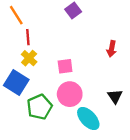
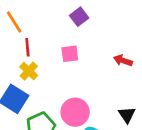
red arrow: (112, 49) -> (123, 60), turned 98
pink square: (65, 66) -> (70, 54), moved

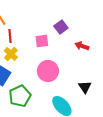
purple square: (79, 17) -> (61, 27), moved
pink circle: (75, 112) -> (48, 71), moved

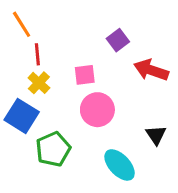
pink square: (42, 41) -> (85, 75), moved
red arrow: (82, 46) -> (151, 70), size x1.5

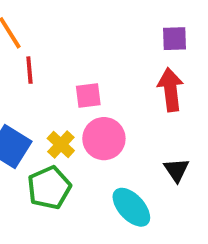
purple square: (118, 40) -> (174, 39), moved, turned 35
red arrow: (151, 70) -> (171, 90), turned 64
yellow cross: (39, 83) -> (61, 144), moved

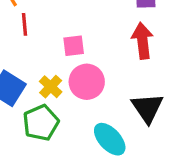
black triangle: (176, 170) -> (147, 108), size x1.5

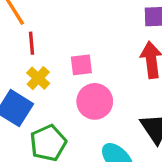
yellow cross: (51, 87) -> (38, 78), moved

